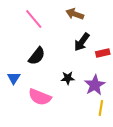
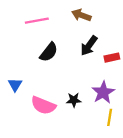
pink line: (34, 19) -> (37, 21), turned -60
black semicircle: (37, 56) -> (49, 52), moved
black star: (68, 78) -> (74, 100), moved

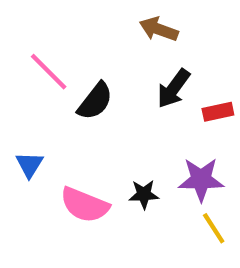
pink line: (37, 21) -> (49, 72), moved, turned 55
purple star: (103, 92) -> (201, 180), turned 30
yellow line: (110, 117) -> (214, 228), turned -42

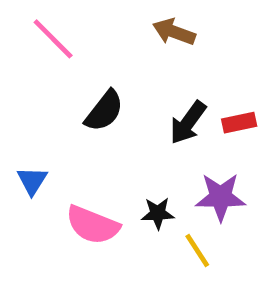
pink line: (49, 72) -> (53, 39), moved
black arrow: (173, 88) -> (188, 123), moved
yellow line: (214, 228) -> (197, 250), moved

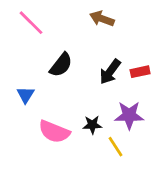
blue triangle: (32, 181) -> (26, 95), moved

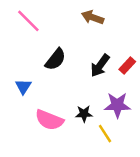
red rectangle: (140, 72) -> (127, 66), turned -35

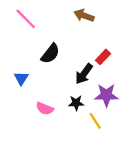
black arrow: (100, 66) -> (84, 74), moved
red rectangle: (127, 66) -> (103, 57), moved
pink semicircle: (49, 120) -> (45, 109), size x0.7

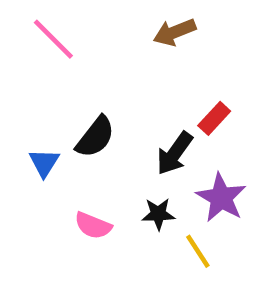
brown arrow: (84, 16) -> (175, 32), turned -42
black semicircle: (50, 54) -> (95, 137), moved
purple star: (106, 95) -> (221, 198), turned 30

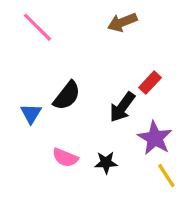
black star: (158, 214) -> (106, 163), moved
yellow line: (198, 251) -> (166, 176), moved

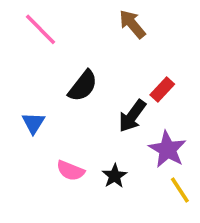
brown arrow: (122, 22) -> (132, 24), turned 72
black semicircle: (67, 96) -> (83, 86), moved
black star: (106, 163) -> (115, 176), turned -30

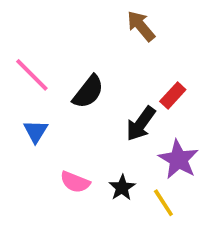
pink line: (40, 29) -> (32, 75), moved
yellow line: (180, 190) -> (163, 203), moved

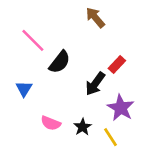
pink line: (32, 75) -> (33, 40), moved

